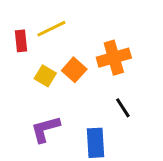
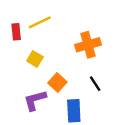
orange square: (74, 70) -> (57, 82), moved

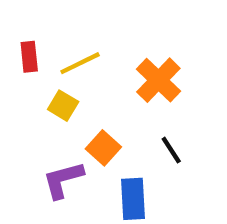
yellow line: (40, 22) -> (80, 63), moved
orange cross: (88, 45) -> (158, 80), turned -30

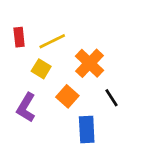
orange cross: (158, 80) -> (89, 63), moved
purple L-shape: (63, 180) -> (26, 107), moved, turned -44

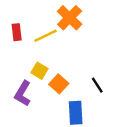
orange cross: (89, 63) -> (70, 18), moved
yellow square: (41, 69) -> (39, 71), moved

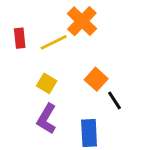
orange square: (59, 84) -> (96, 79), moved
purple L-shape: (23, 94) -> (47, 119), moved

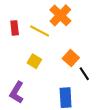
yellow line: (54, 42) -> (40, 31), turned 54
purple L-shape: (47, 119) -> (17, 92), moved

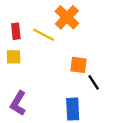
orange square: (71, 58) -> (79, 65), turned -35
yellow square: (34, 61) -> (13, 57), moved, turned -32

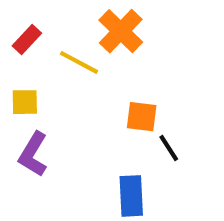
red rectangle: (16, 31) -> (27, 39), moved, turned 49
purple L-shape: (18, 103) -> (33, 154), moved

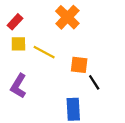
yellow line: (79, 62) -> (44, 52), moved
yellow square: (25, 102) -> (18, 44), moved

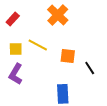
yellow square: (18, 44) -> (16, 49), moved
black line: (94, 82) -> (90, 68), moved

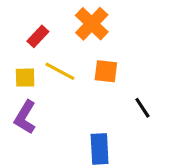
red rectangle: (13, 19) -> (38, 36), moved
orange square: (68, 56) -> (106, 71), moved

